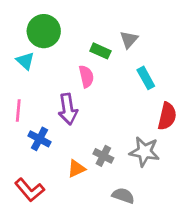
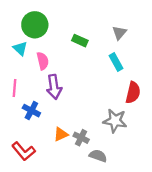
gray triangle: (129, 40) -> (119, 33), moved
pink semicircle: (86, 76) -> (43, 61), moved
gray cross: (103, 156) -> (81, 138), moved

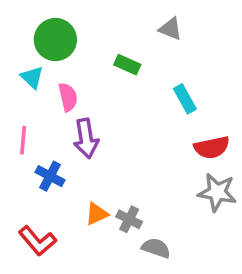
gray triangle: (119, 33) -> (170, 29), moved, turned -49
red semicircle: (133, 93) -> (212, 147), turned 65
gray star: (115, 121) -> (217, 192), moved

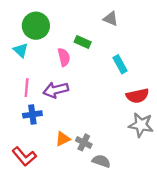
pink semicircle: (68, 97) -> (64, 57), moved
purple arrow: (86, 138) -> (56, 90), turned 85
pink line: (23, 140) -> (27, 88), moved
blue cross: (50, 176) -> (32, 114), turned -36

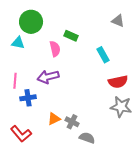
gray triangle: (111, 19) -> (118, 21), moved
cyan triangle: (21, 50) -> (18, 43), turned -32
pink line: (27, 88) -> (15, 81), moved

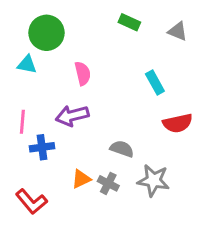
green rectangle: (71, 36) -> (129, 22), moved
gray star: (121, 107) -> (153, 180), moved
gray semicircle: (87, 138) -> (122, 149), moved

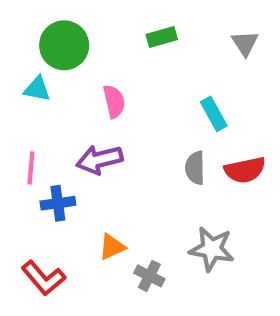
green rectangle: (129, 22) -> (162, 37), moved, turned -40
gray triangle: (178, 31) -> (245, 43), turned 35
gray semicircle: (122, 149) -> (195, 168), moved, turned -110
gray cross: (108, 183) -> (149, 276), moved

